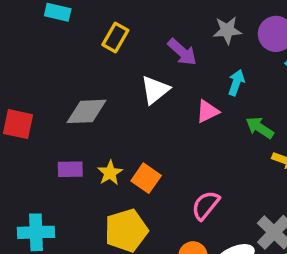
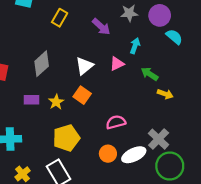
white triangle: (155, 90) -> (84, 66), moved
gray diamond: (87, 111) -> (42, 64), turned -40
orange square: (146, 178) -> (82, 95), moved
pink semicircle: (206, 205) -> (116, 122), turned 36

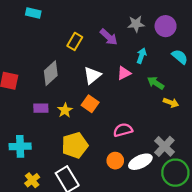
yellow rectangle: (60, 18) -> (75, 41), moved
cyan semicircle: (174, 37) -> (180, 57), moved

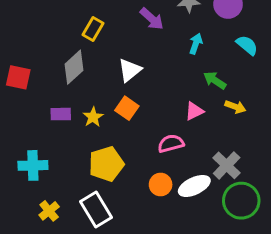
yellow rectangle: (75, 41) -> (93, 29), moved
pink triangle: (124, 73) -> (194, 111), moved

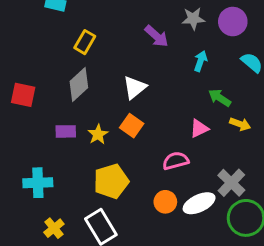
yellow rectangle: (93, 29) -> (85, 42), moved

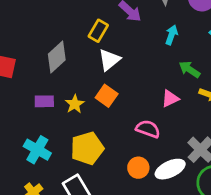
yellow rectangle: (85, 42) -> (98, 31), moved
pink semicircle: (176, 161) -> (148, 129), turned 35
cyan cross: (38, 183) -> (37, 150), moved, turned 32

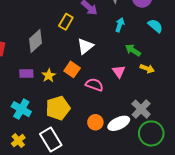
white triangle: (109, 60) -> (85, 46), moved
pink triangle: (170, 99) -> (119, 72), turned -40
pink semicircle: (148, 129) -> (94, 85), moved

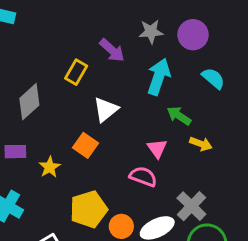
cyan arrow: (120, 25) -> (159, 77), size x1.6
yellow star: (49, 76) -> (50, 167), moved
pink semicircle: (94, 85) -> (143, 177), moved
yellow pentagon: (58, 108) -> (89, 209), moved

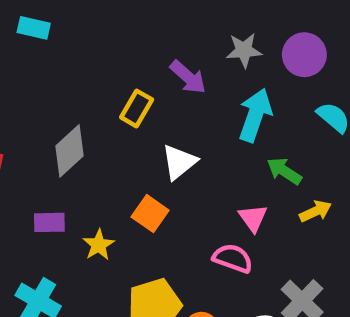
yellow arrow: (201, 144) -> (316, 211), turned -45

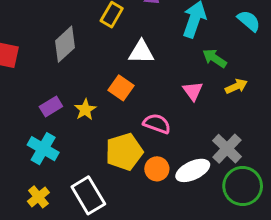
white triangle: (179, 162) -> (141, 52), turned 40
purple rectangle: (49, 222) -> (51, 107), moved, turned -30
pink semicircle: (233, 258) -> (157, 124), moved

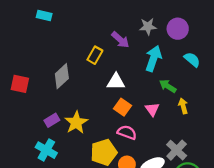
yellow arrow: (236, 86) -> (183, 106), turned -80
orange square: (121, 88) -> (123, 107), moved
yellow star: (85, 110) -> (76, 123), size x1.5

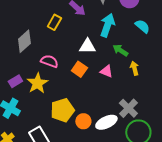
white triangle: (116, 82) -> (87, 46), moved
pink triangle: (152, 109) -> (106, 71), turned -32
pink semicircle: (127, 132) -> (49, 61), moved

